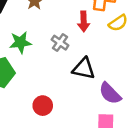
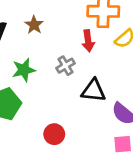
gray cross: (60, 43) -> (66, 66), turned 30

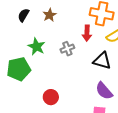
green star: (24, 70) -> (36, 47), turned 30
black triangle: (93, 91) -> (102, 61), moved

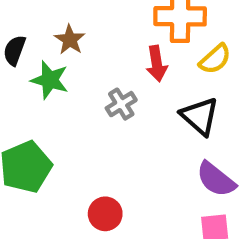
green star: (36, 47) -> (50, 80), moved
black triangle: (102, 61) -> (200, 116), turned 36

